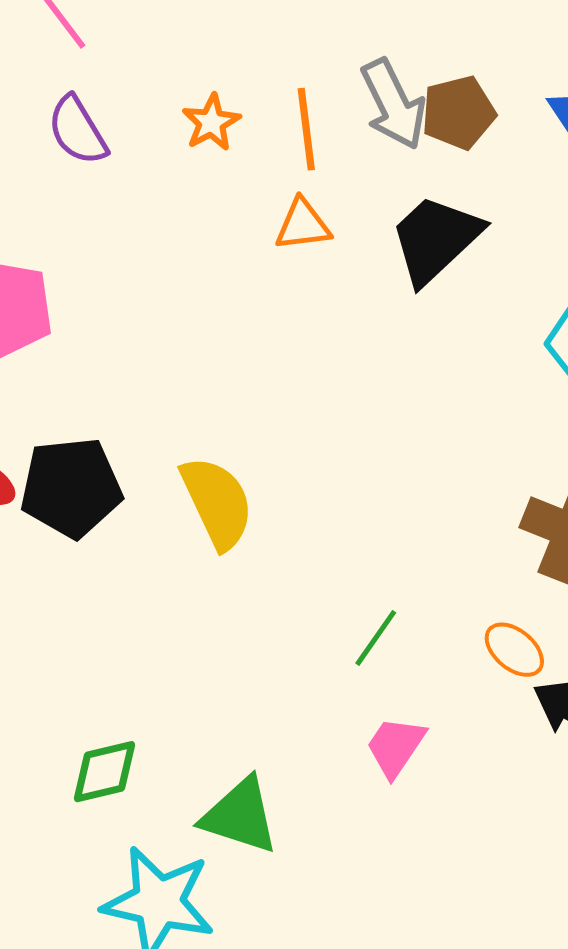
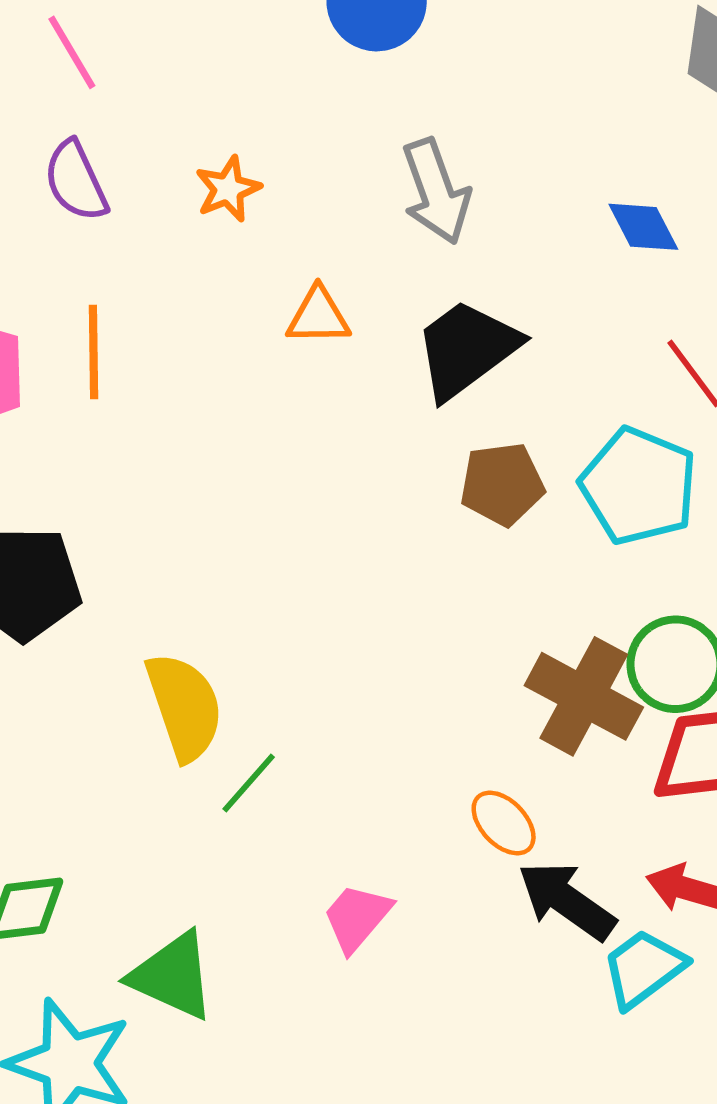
brown pentagon: (458, 113) -> (502, 484), moved
orange line: (306, 129) -> (93, 352), moved
yellow semicircle: (217, 503) -> (184, 707), moved
green line: (376, 638) -> (249, 783), moved

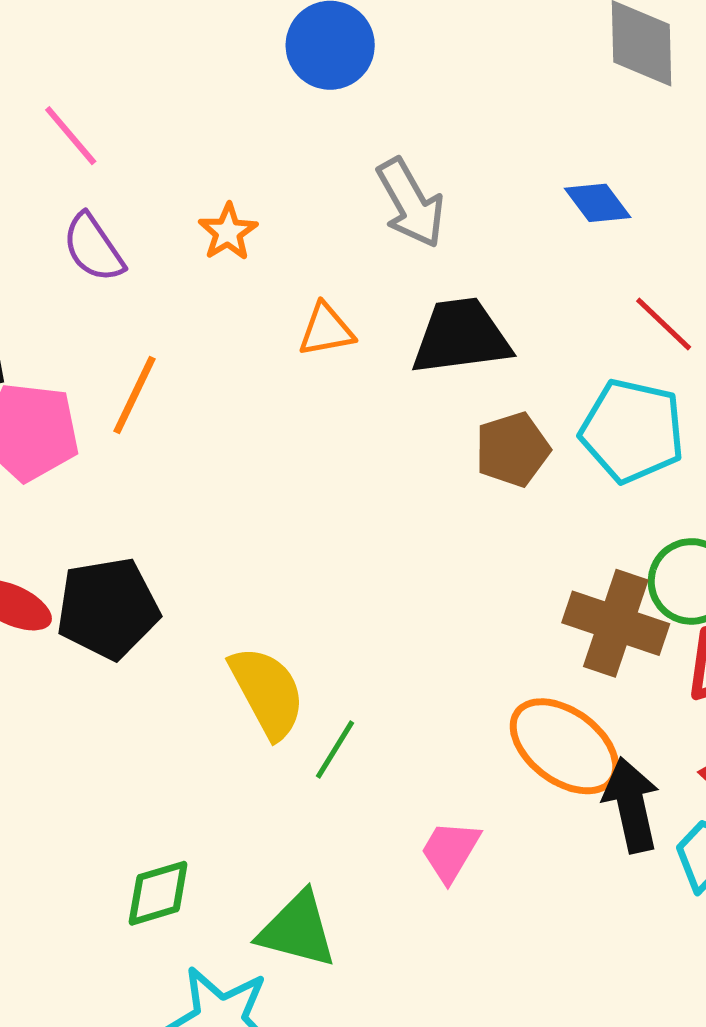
black trapezoid: (467, 349) -> (461, 337), turned 39
orange line: (93, 352) -> (135, 395), turned 36
orange ellipse: (504, 823) -> (564, 746), size x1.8
black arrow: (567, 901) -> (631, 805), turned 52

